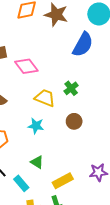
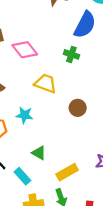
green cross: (71, 88) -> (71, 54), moved, turned -32
cyan star: (36, 126) -> (24, 115), moved

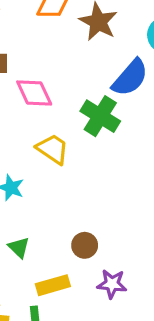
green cross: (71, 54) -> (100, 116), size x1.6
brown circle: (78, 108) -> (85, 245), moved

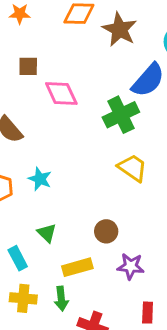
green cross: (100, 116) -> (121, 115), turned 32
yellow trapezoid: (53, 149) -> (132, 168), moved

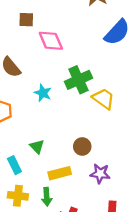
green cross: (121, 115) -> (78, 80), moved
cyan star: (40, 179) -> (43, 93), moved

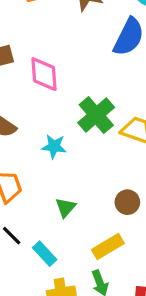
pink diamond: (51, 41) -> (44, 74), turned 35
green triangle: (37, 147) -> (66, 207), moved, turned 42

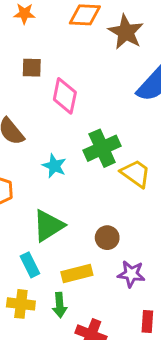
green triangle: (66, 207) -> (48, 226), size x1.6
cyan rectangle: (45, 254) -> (30, 265), moved

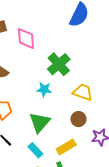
cyan star: (54, 166) -> (44, 89), moved
yellow trapezoid: (136, 173) -> (83, 92), moved

